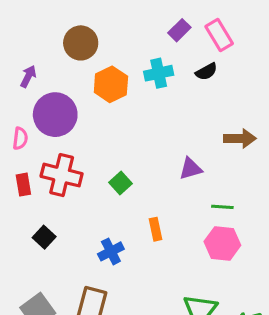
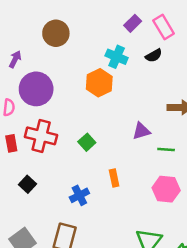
cyan cross: (159, 73) -> (117, 57), turned 35
orange hexagon: (111, 84) -> (99, 83), moved
green line: (222, 207) -> (166, 150), moved

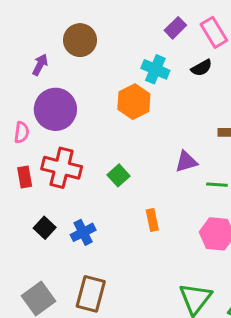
purple arrow: (15, 59) -> (40, 65), moved
blue cross: (79, 195) -> (83, 232), moved

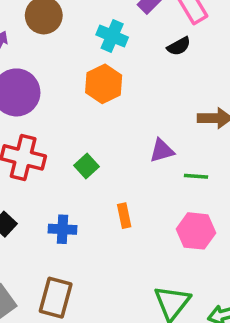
cyan cross: (155, 69) -> (112, 36), moved
blue cross: (83, 232) -> (63, 229), moved, turned 30

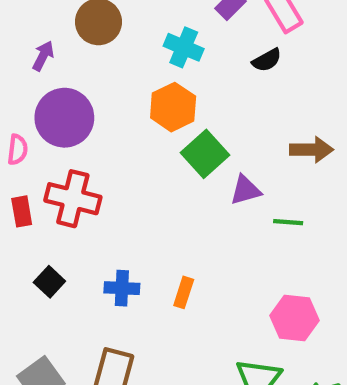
green square: (86, 166) -> (205, 154), moved, size x1.5
orange rectangle: (124, 216) -> (184, 292), moved, turned 30
pink hexagon: (196, 231) -> (294, 318), moved

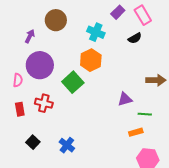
green square: (205, 154) -> (73, 82), moved
red cross: (73, 199) -> (44, 103), size x0.7
blue cross: (122, 288) -> (67, 145), turned 35
orange rectangle: (184, 292) -> (136, 132), moved, turned 56

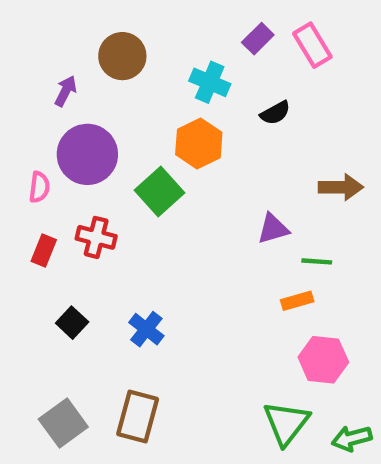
black semicircle: (135, 38) -> (275, 113), moved
red rectangle: (20, 109) -> (44, 251), turned 32

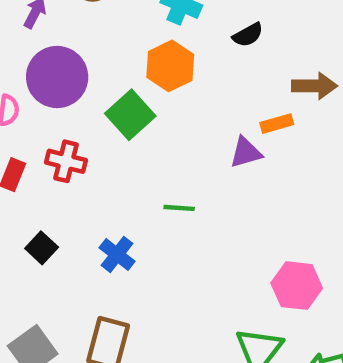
brown arrow: (341, 187) -> (314, 86), moved
green line: (317, 261) -> (179, 208), moved
orange rectangle: (297, 301) -> (277, 124), moved

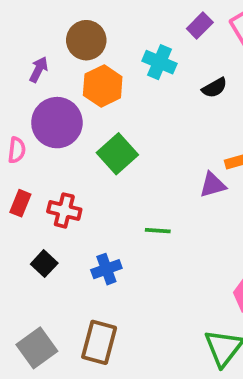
orange hexagon: (170, 66) -> (103, 86), moved
red cross: (66, 161) -> (64, 210), moved
blue cross: (117, 254) -> (106, 269), turned 32

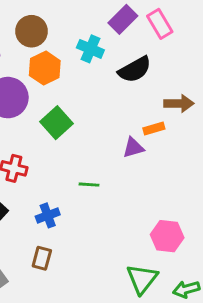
purple rectangle: (200, 26) -> (123, 19), size x1.4
black semicircle: (214, 88) -> (135, 70), size x1.6
brown rectangle: (99, 342) -> (42, 258), moved, size x0.7

